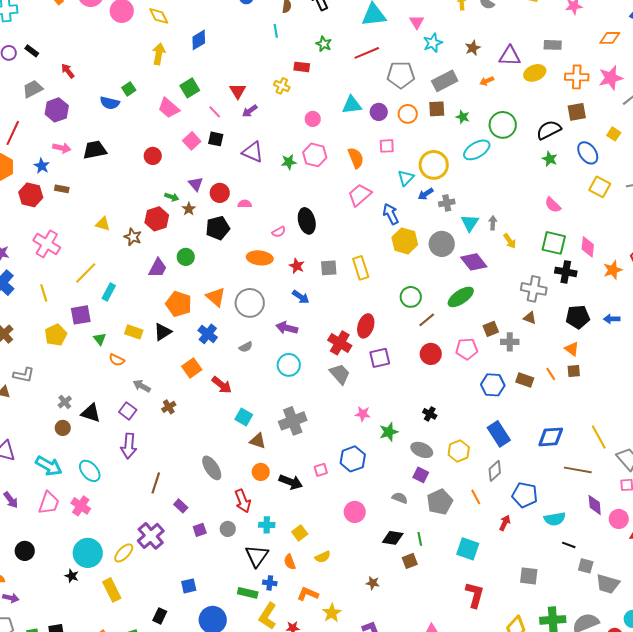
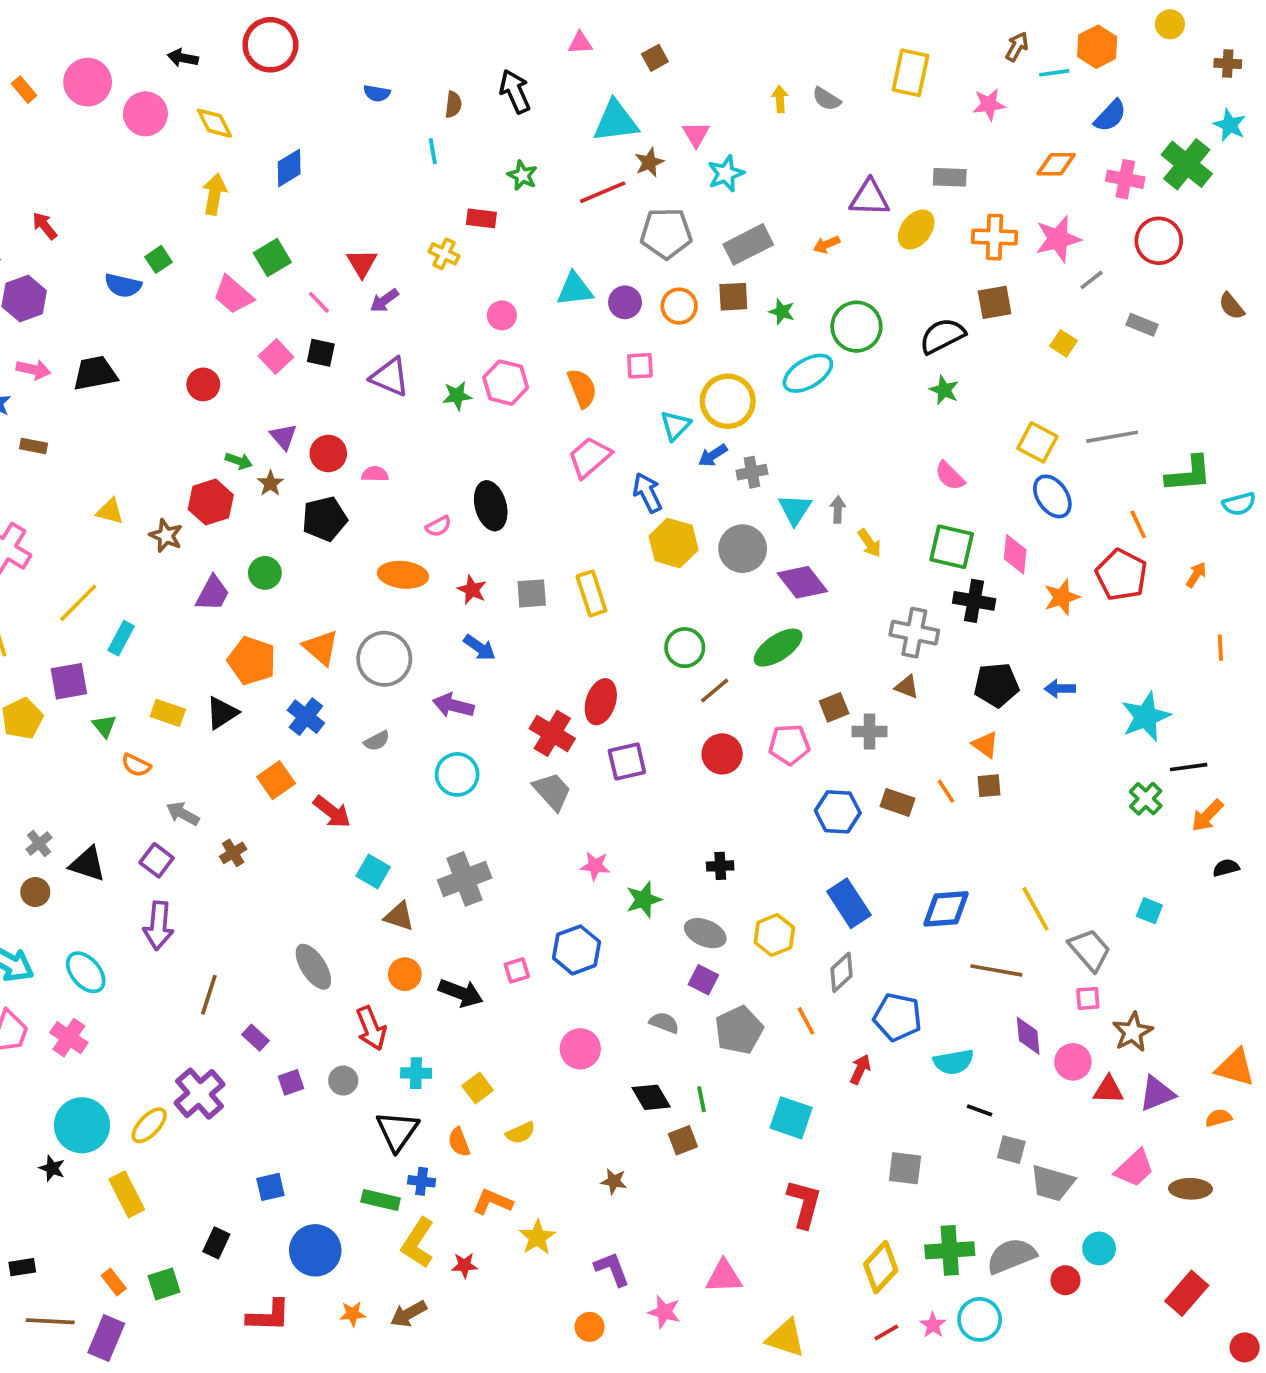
brown star: (473, 48) -> (649, 162), moved
yellow ellipse: (535, 73) -> (916, 230), turned -30
blue ellipse: (588, 153) -> (1052, 496), moved
black cross: (430, 414) -> (720, 866), turned -32
black diamond: (393, 538) -> (651, 1097), turned 50

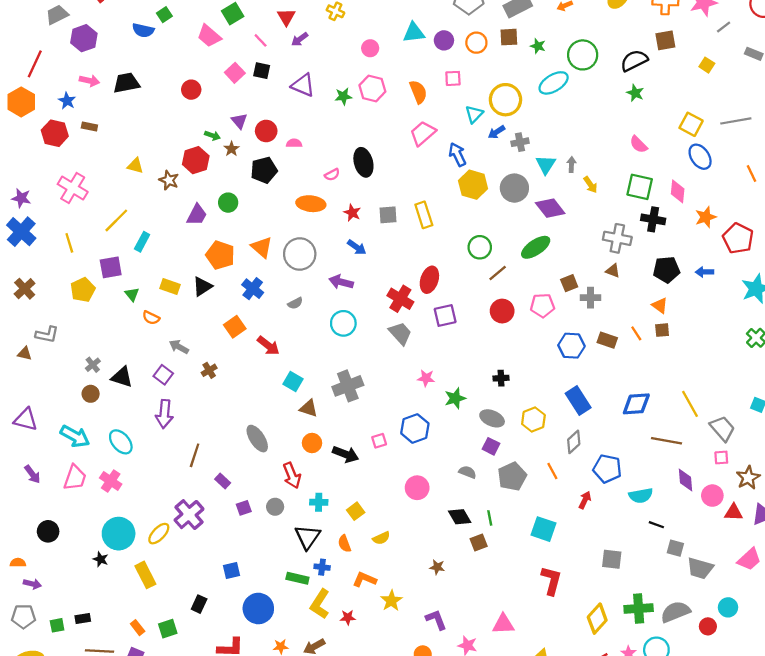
red pentagon: (1121, 575) -> (738, 238), moved

